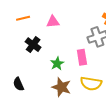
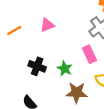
black cross: (33, 45) -> (37, 66), moved

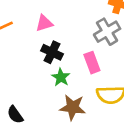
black cross: (37, 66) -> (52, 52), moved

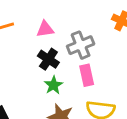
gray cross: (107, 32) -> (81, 45), moved

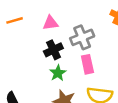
black cross: (48, 59) -> (53, 50), turned 30

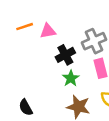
pink triangle: (51, 23) -> (48, 31), moved

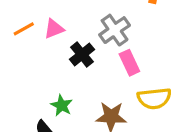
green star: (71, 78) -> (62, 105), moved

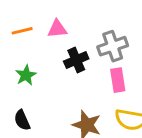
orange line: (24, 29) -> (22, 31), moved
green star: (62, 105) -> (26, 75), moved

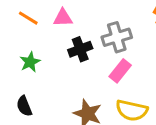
orange line: (22, 31) -> (28, 18), turned 42
pink rectangle: (118, 80) -> (120, 71), turned 45

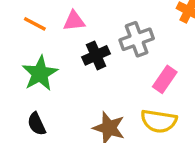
green star: (30, 62) -> (40, 73), size x1.5
pink rectangle: (120, 71) -> (165, 79), moved

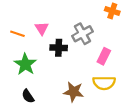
pink triangle: (74, 21) -> (42, 28), turned -48
black cross: (96, 55) -> (59, 48), turned 35

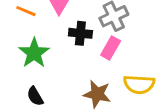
pink rectangle: (104, 56) -> (111, 48), moved

